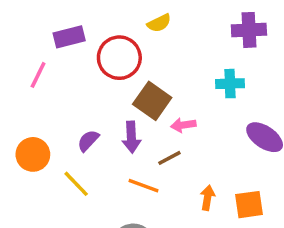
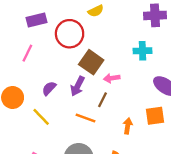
pink line: (38, 75) -> (27, 53), moved
purple arrow: (131, 137) -> (78, 86), turned 30
brown line: (169, 158) -> (103, 100), turned -35
orange square: (249, 205) -> (155, 116), moved

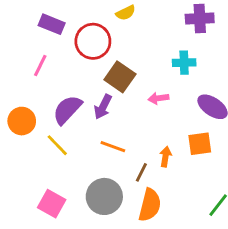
purple rectangle: (37, 20) -> (52, 24), turned 36
pink arrow: (112, 78) -> (158, 98), moved
purple semicircle: (49, 88) -> (67, 110), size x1.6
brown line: (103, 100) -> (141, 172), moved

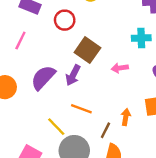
red circle: (93, 41) -> (65, 20), size x0.7
yellow line: (57, 145) -> (56, 127), moved

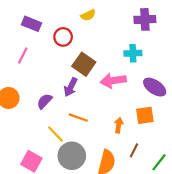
pink arrow: (120, 68) -> (113, 81), size x1.6
purple semicircle: (43, 78) -> (45, 101), moved, size x0.7
brown line: (105, 130) -> (134, 150), moved

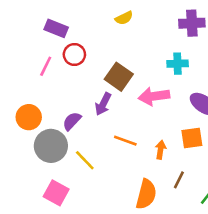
red circle: (63, 37) -> (74, 55), moved
orange line: (78, 118) -> (125, 141), moved
gray circle: (72, 156) -> (51, 146), moved

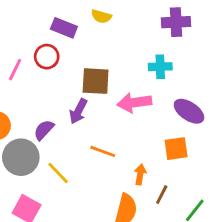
yellow semicircle: (124, 18) -> (101, 16), turned 42
purple rectangle: (56, 28) -> (64, 28), moved
brown square: (119, 77) -> (96, 81), turned -32
orange arrow: (161, 150) -> (140, 174), moved

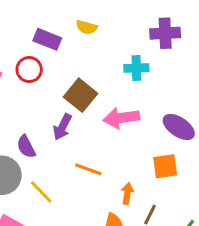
cyan cross: (160, 67) -> (136, 68), moved
brown square: (96, 81) -> (81, 95), turned 36
purple semicircle: (44, 130) -> (26, 147), turned -70

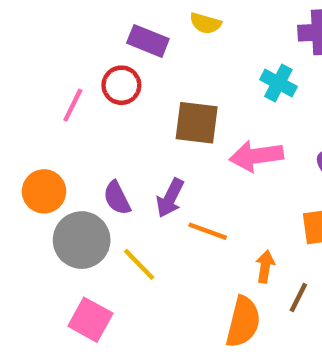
cyan cross: (136, 68) -> (278, 83), turned 30
brown square: (81, 95) -> (197, 123), turned -32
purple arrow: (62, 127) -> (170, 198), moved

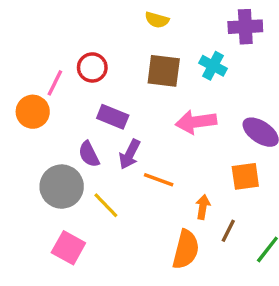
purple rectangle: (148, 41) -> (113, 117), moved
brown square: (197, 123) -> (164, 71), moved
orange circle: (44, 191) -> (33, 112), moved

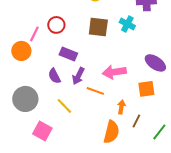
pink arrow: (196, 122) -> (114, 72), moved
gray circle: (62, 187) -> (25, 99), moved

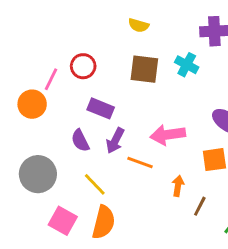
orange semicircle: (111, 132) -> (104, 222), moved

